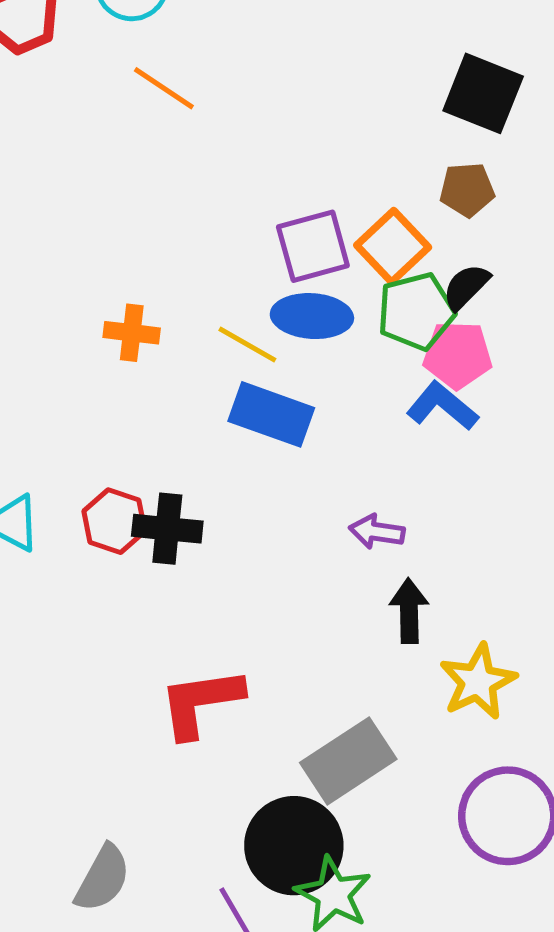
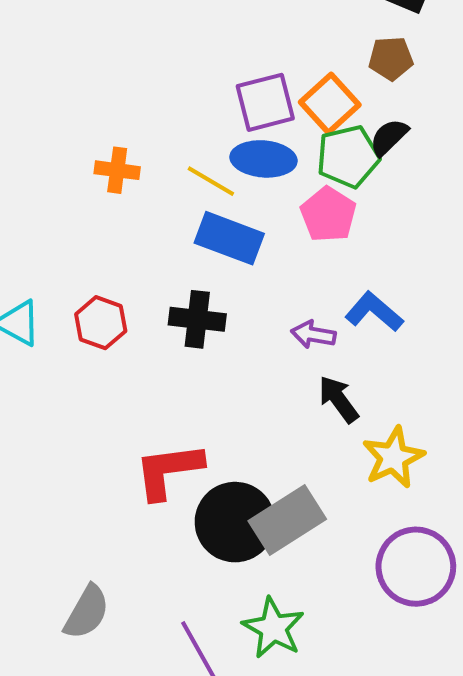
pink pentagon: (457, 355) -> (328, 214), moved, turned 30
blue L-shape: (442, 406) -> (374, 312), moved
black cross: (167, 529) -> (197, 319), moved
black arrow: (409, 611) -> (338, 399), turned -36
black circle: (294, 846) -> (235, 522), moved

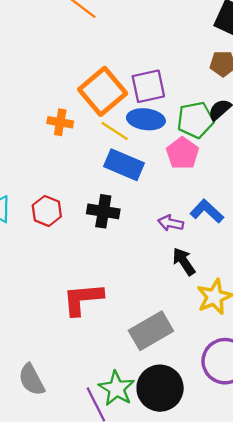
orange square: (330, 103) -> (103, 91), moved, size x1.4
black circle: (235, 522) -> (160, 388), moved
gray semicircle: (87, 612) -> (32, 380), turned 120
green star: (273, 628) -> (117, 388), moved

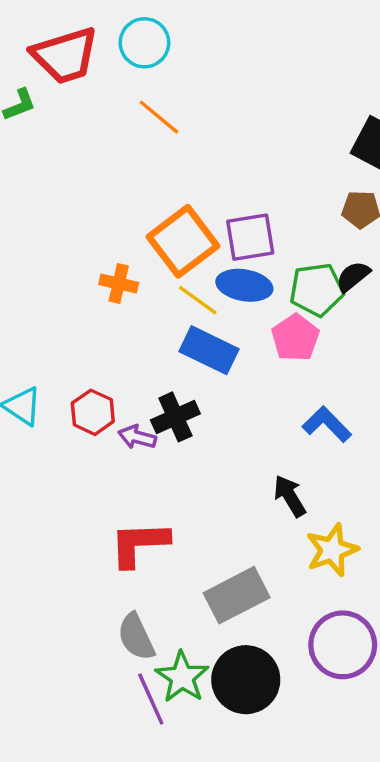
black cross: (103, 211) -> (175, 417), turned -36
purple arrow: (171, 223) -> (137, 437), moved
gray semicircle: (32, 380) -> (136, 637), moved

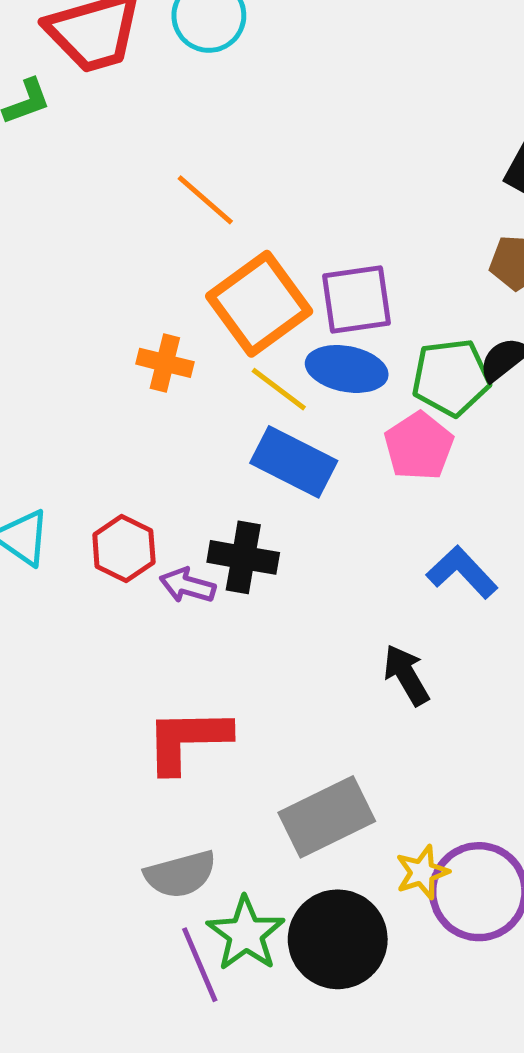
orange line: (159, 117) -> (205, 200), moved
black cross: (175, 417) -> (243, 557), turned 33
yellow star: (332, 550) -> (422, 872), moved, size x0.7
gray semicircle: (136, 637) -> (180, 874), turned -81

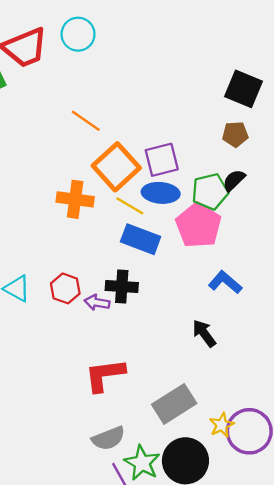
orange cross: (165, 363) -> (75, 199), size x1.4
pink pentagon: (419, 446) -> (198, 225), size x1.4

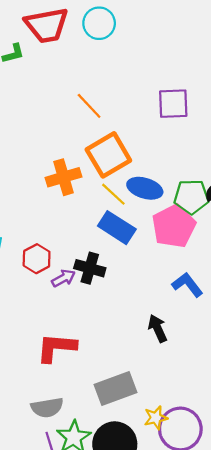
purple square: (162, 160) -> (173, 104), moved
orange cross: (75, 199) -> (63, 177), turned -36
purple arrow: (97, 303) -> (63, 278), turned 130

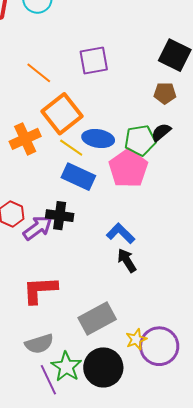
purple square: (173, 104) -> (94, 61), moved
purple arrow: (63, 278) -> (38, 228), size x1.4
blue L-shape: (187, 285) -> (121, 233), moved

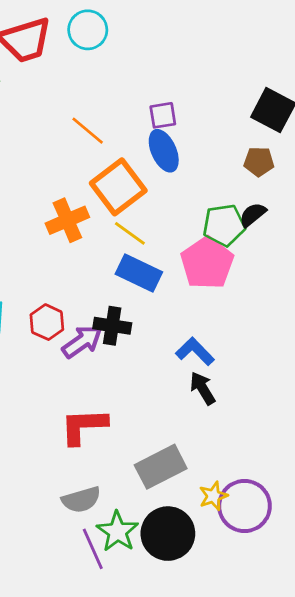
purple square: (94, 61) -> (163, 115), size x0.7
blue ellipse: (98, 139) -> (164, 151), moved, turned 56

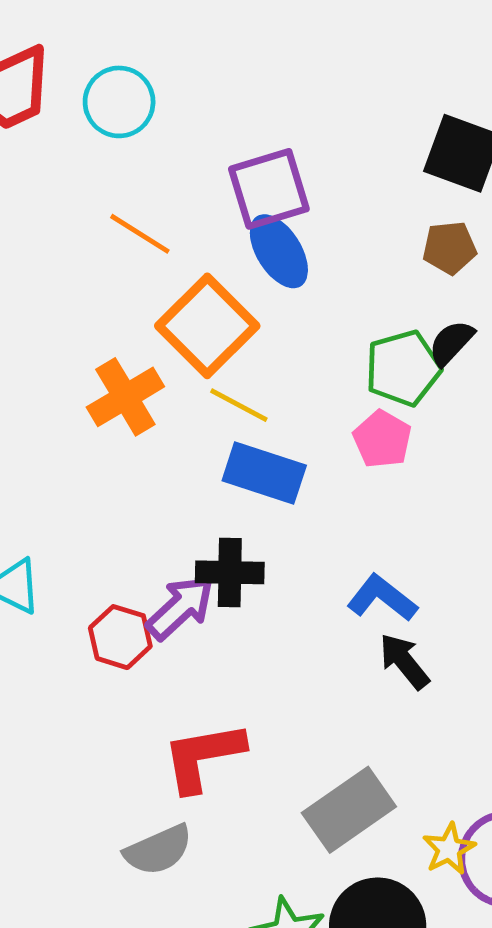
cyan circle: (88, 30) -> (119, 102), moved
purple square: (163, 115) -> (269, 189), size x1.6
pink pentagon: (207, 263) -> (382, 439), size x0.6
red hexagon: (47, 322) -> (120, 637), moved
gray semicircle: (81, 500) -> (158, 850), moved

